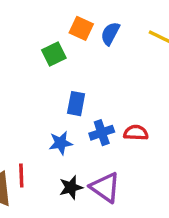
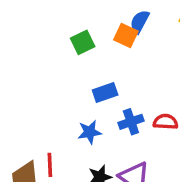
orange square: (81, 28) -> (126, 35), moved
blue rectangle: (76, 104) -> (105, 92), turned 60

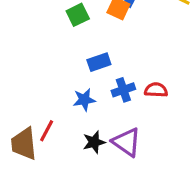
red line: (50, 165) -> (47, 131), turned 30

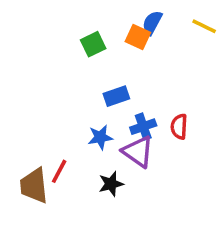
red semicircle: (156, 90) -> (179, 127), turned -90
purple triangle: (127, 142) -> (138, 152), moved

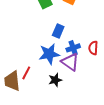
blue rectangle: (116, 96) -> (58, 31), turned -48
blue star: (100, 137) -> (49, 54), size x1.5

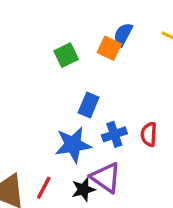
purple triangle: (70, 62) -> (106, 177), moved
red line: (26, 73) -> (44, 188), moved

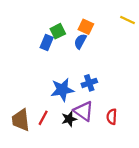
blue semicircle: (123, 34) -> (80, 41), moved
blue rectangle: (89, 105) -> (47, 42), moved
red semicircle: (149, 134) -> (112, 117), moved

